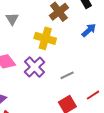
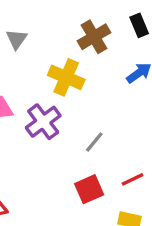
gray line: (67, 75) -> (94, 142), turned -32

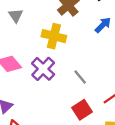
gray line: (94, 142) -> (80, 77), turned -70

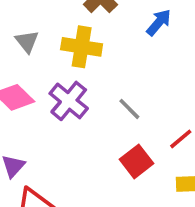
gray triangle: (16, 16) -> (27, 41), moved

